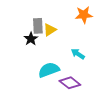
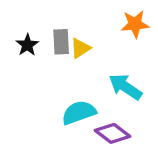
black star: (31, 39) -> (27, 45), moved
cyan arrow: (78, 54) -> (125, 87), size x1.5

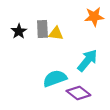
yellow triangle: (80, 48) -> (56, 33), turned 40
cyan arrow: (125, 87) -> (87, 60), turned 95

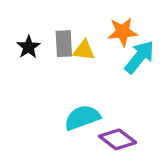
orange star: (94, 17) -> (123, 32), moved
cyan arrow: (87, 60) -> (139, 57), moved

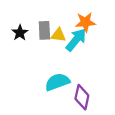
cyan arrow: (139, 57) -> (76, 40), moved
purple diamond: (118, 139) -> (82, 97), turned 65

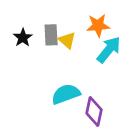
yellow triangle: (58, 35) -> (67, 40), turned 35
cyan arrow: (76, 40) -> (109, 50), moved

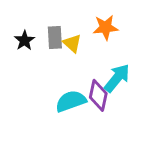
cyan arrow: (109, 50) -> (117, 78), moved
purple diamond: (94, 112) -> (98, 95), moved

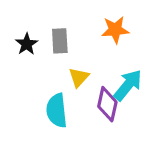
yellow triangle: (72, 43) -> (79, 77), moved, turned 30
cyan semicircle: (71, 101) -> (57, 111), moved, turned -76

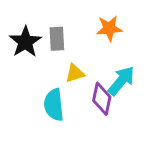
black star: (27, 44) -> (25, 42), size x1.5
yellow triangle: (79, 77) -> (75, 73), turned 30

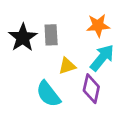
cyan arrow: (121, 81) -> (102, 58), moved
cyan semicircle: (54, 105) -> (48, 94), turned -32

